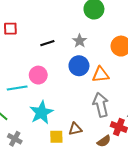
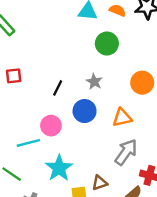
black line: (47, 43) -> (58, 88), turned -40
blue circle: (79, 66) -> (85, 111), moved
gray arrow: (101, 105) -> (126, 152), turned 55

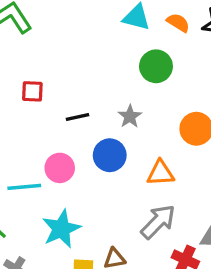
red square: (14, 76) -> (32, 91), moved
black line: (58, 88) -> (77, 117), turned 42

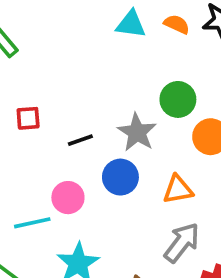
green circle: (156, 66) -> (178, 99), moved
gray star: (130, 116) -> (137, 132), size x1.5

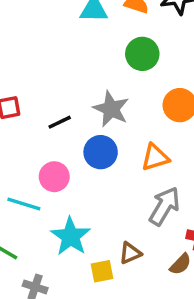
green circle: (178, 99) -> (142, 54), moved
cyan line: (32, 223) -> (24, 204), turned 36

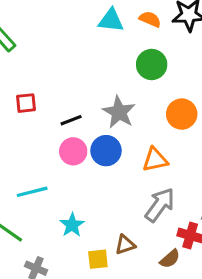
pink circle: (54, 177) -> (73, 151), moved
cyan line: (24, 204) -> (32, 192), turned -36
cyan star: (71, 236) -> (72, 225), size x0.7

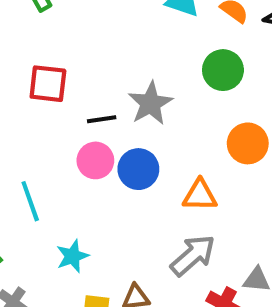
red square: (26, 103) -> (48, 84), size x1.4
gray star: (119, 112) -> (150, 103), moved
cyan line: (32, 192) -> (30, 201), turned 72

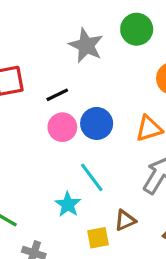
gray star: (150, 103) -> (86, 45), moved
cyan line: (30, 201) -> (92, 177), moved

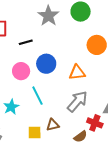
pink circle: (62, 127) -> (21, 71), moved
cyan star: (68, 204) -> (11, 107), moved

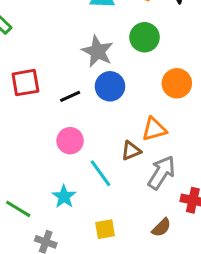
blue circle: (46, 64) -> (110, 86), moved
brown triangle: (53, 125) -> (131, 151), moved
brown semicircle: (80, 137) -> (161, 228), moved

